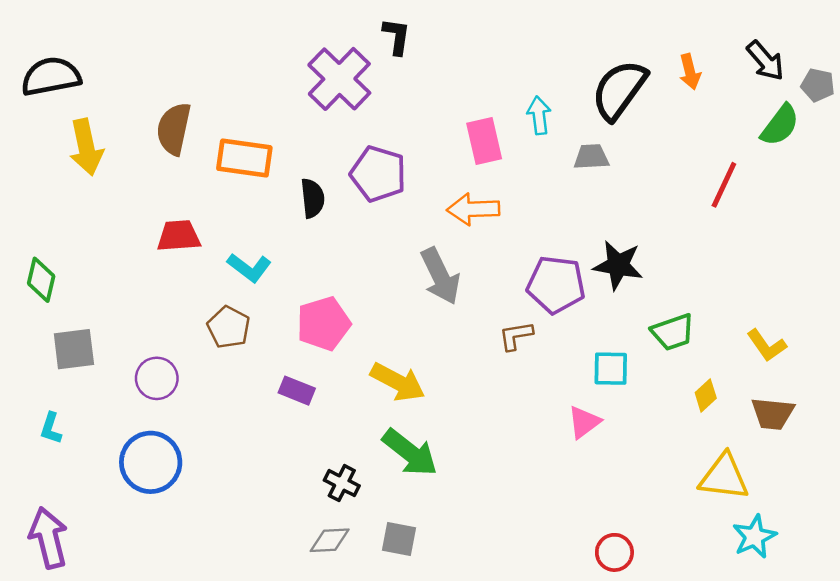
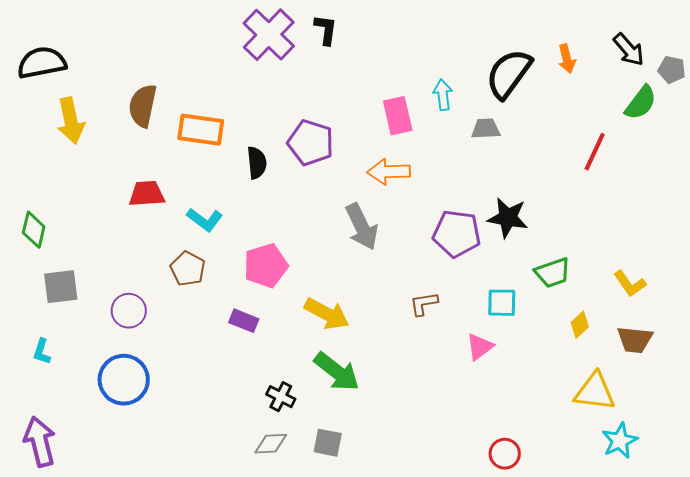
purple cross: (339, 79) -> (269, 35), moved
brown L-shape: (516, 336) -> (424, 304), moved

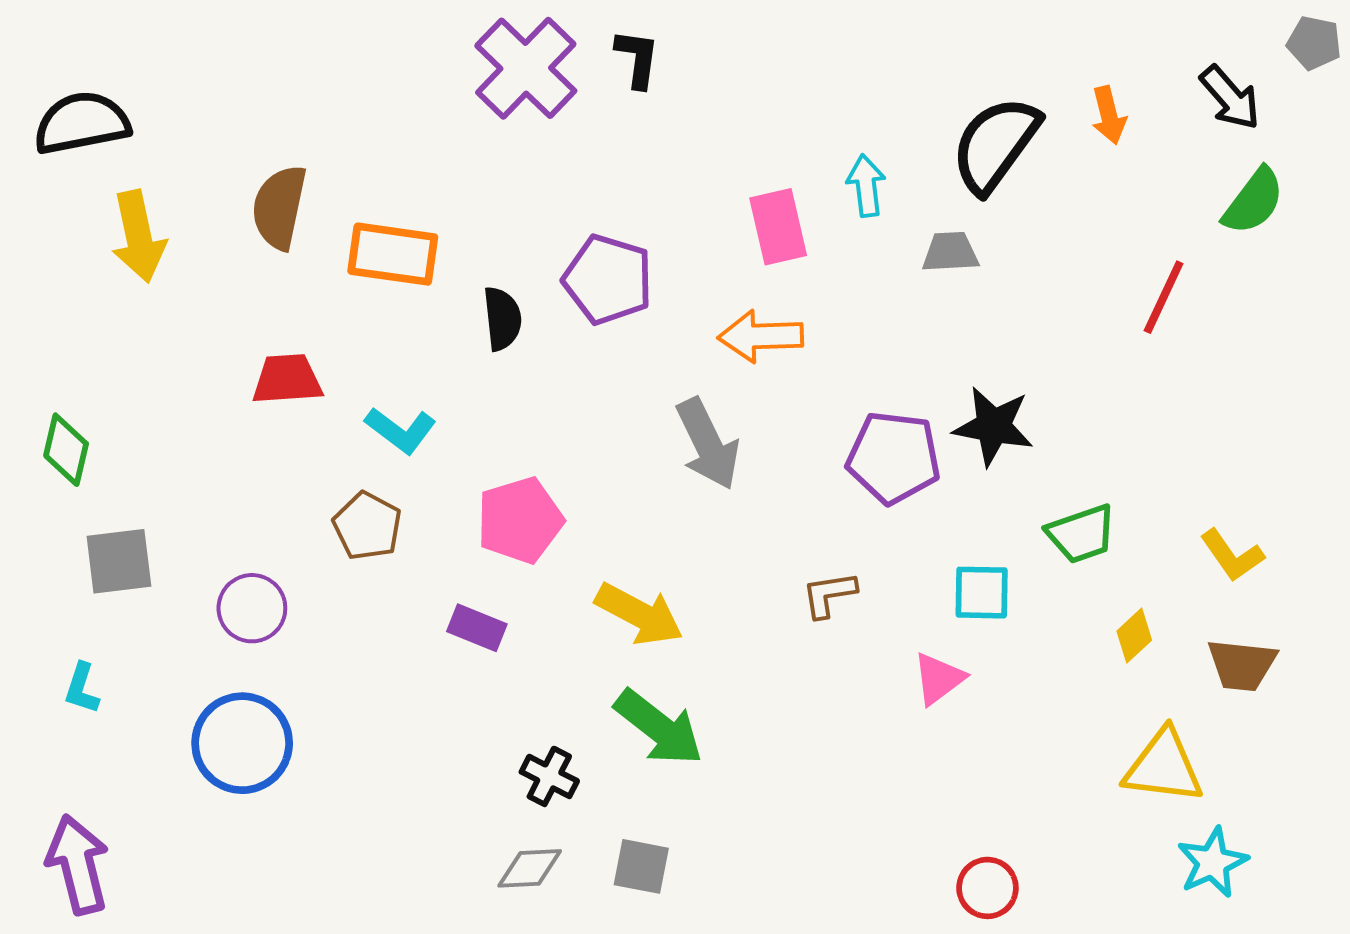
gray pentagon: (672, 70) -> (1314, 43), moved

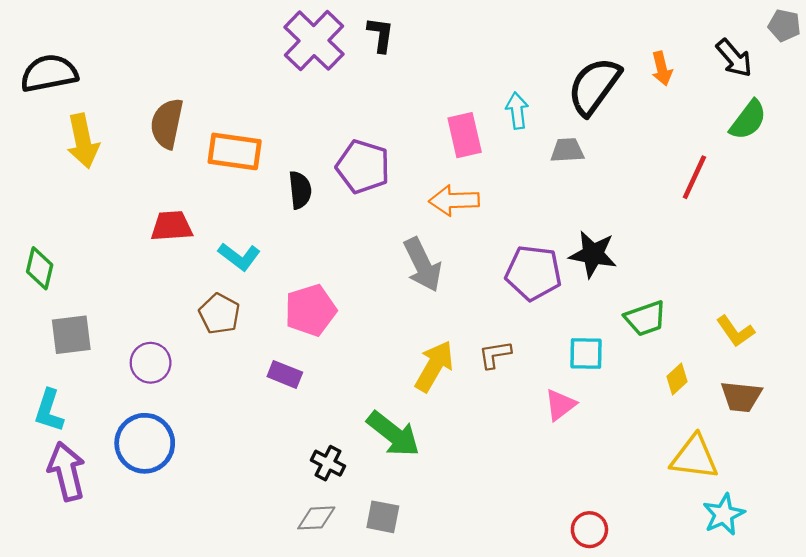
yellow arrow: (639, 614) -> (434, 366), moved, turned -88
cyan L-shape: (82, 688) -> (49, 411), size x1.4
purple arrow: (78, 864) -> (67, 471), moved

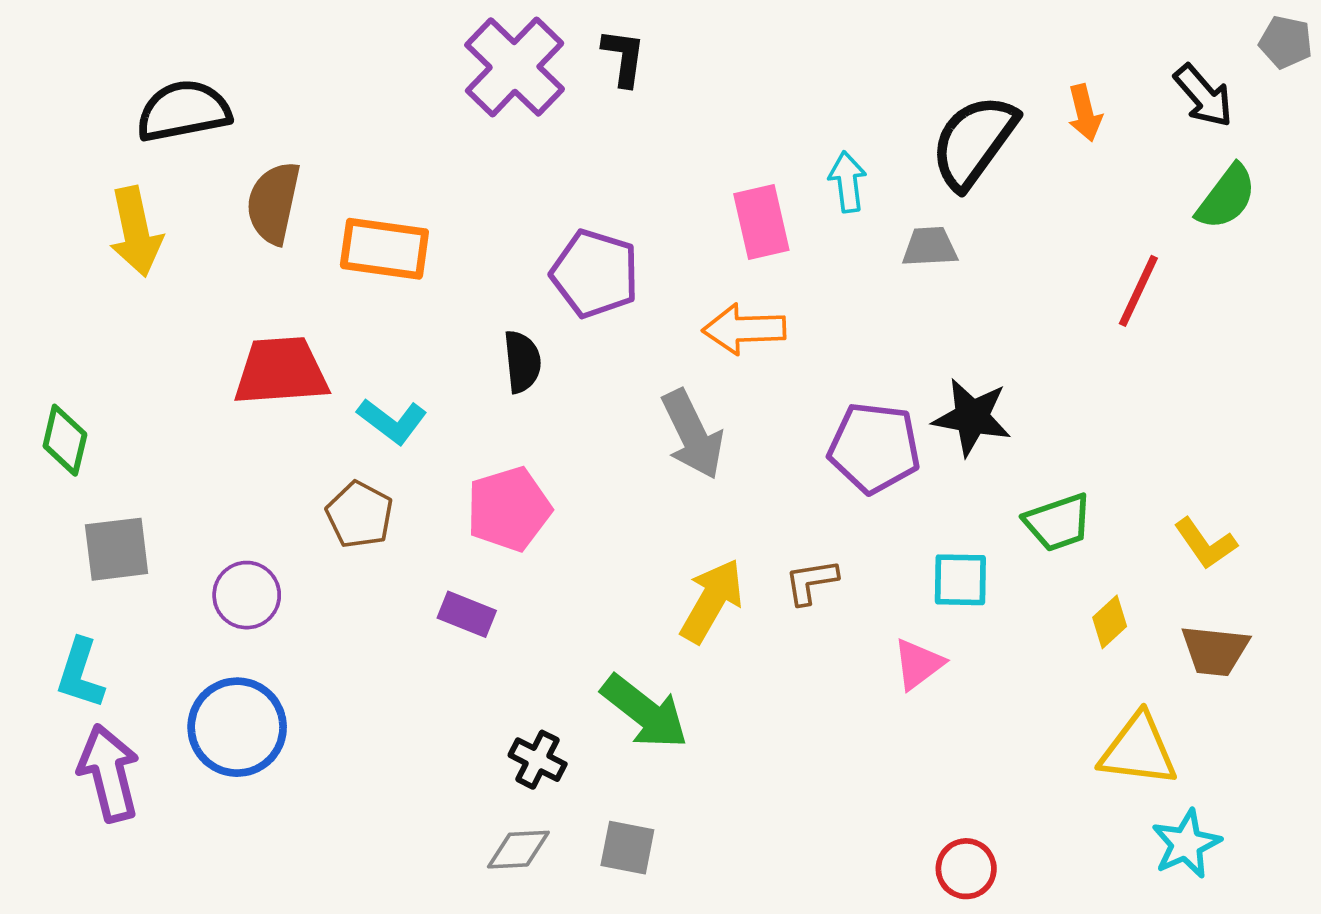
black semicircle: (49, 73) -> (184, 111), moved
black semicircle: (300, 190) -> (522, 362), moved
red trapezoid: (172, 226) -> (281, 371), size x1.4

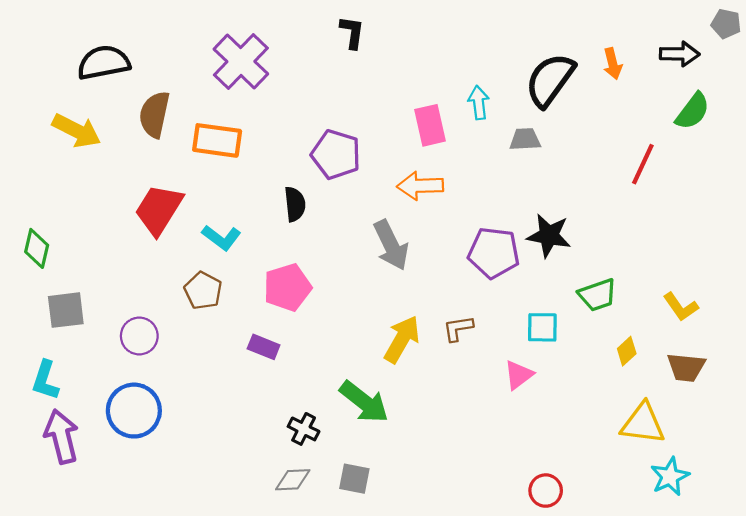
purple cross: (515, 67) -> (241, 61), moved
black arrow: (1203, 96) -> (680, 54), turned -48
yellow arrow: (136, 232) -> (77, 131), turned -51
red trapezoid: (281, 371) -> (159, 210), turned -54

